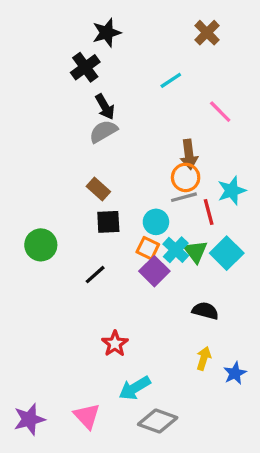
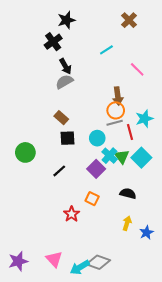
orange square: (148, 248) -> (92, 199), moved
cyan arrow: (135, 388) -> (80, 267), moved

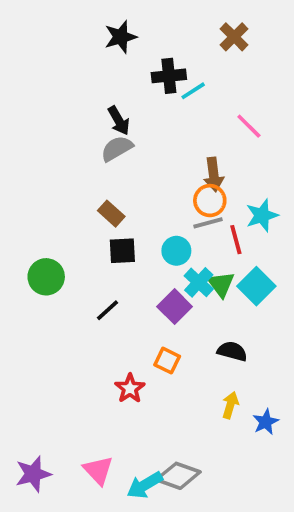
black cross: (53, 42) -> (169, 76), moved, turned 30

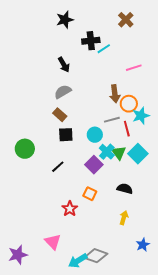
pink line: (249, 126) -> (134, 68), turned -63
gray semicircle: (117, 148) -> (63, 92), moved
orange circle: (210, 201) -> (129, 104), moved
blue star: (266, 422) -> (143, 245), moved
pink triangle: (98, 470) -> (53, 242), moved

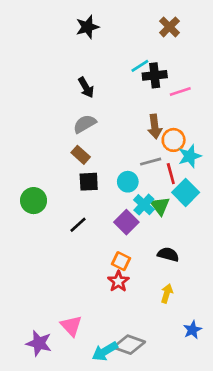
black cross: (91, 41) -> (155, 75), moved
cyan square: (138, 154) -> (186, 192), moved
red star: (70, 209) -> (118, 281), moved
purple star: (18, 255) -> (39, 343), moved, turned 30

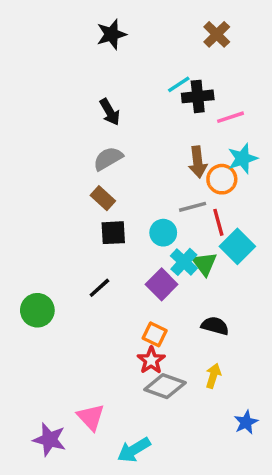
cyan star: (190, 156) -> (243, 159), moved
green circle: (34, 201) -> (37, 310), moved
gray diamond: (129, 345) -> (165, 386), moved

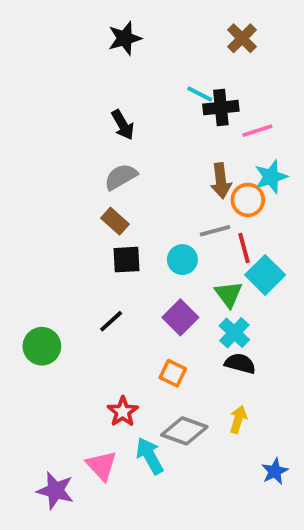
cyan line: (179, 84) -> (200, 94), turned 60
cyan cross: (184, 262) -> (234, 333), moved
red star: (151, 360) -> (123, 412), moved
cyan arrow: (134, 450) -> (150, 456), moved, turned 92

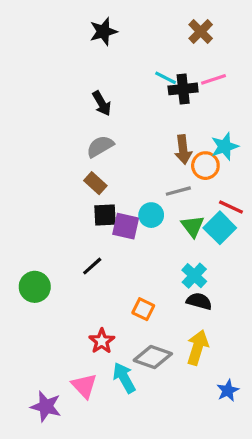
pink line: (257, 131) -> (213, 79), moved
red line: (244, 248) -> (231, 207), moved, turned -50
green triangle: (229, 294) -> (193, 226), moved
purple square: (180, 317) -> (126, 226), moved, turned -32
yellow arrow: (238, 419) -> (197, 347), size x1.5

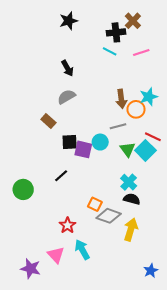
black cross: (183, 89) -> (116, 32), moved
brown rectangle: (95, 183) -> (48, 121), moved
gray diamond: (153, 357) -> (109, 216), moved
blue star: (228, 391) -> (151, 271), moved

